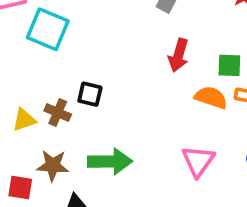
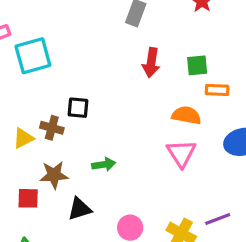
cyan square: (48, 29) -> (33, 56), turned -30
orange semicircle: (211, 97) -> (186, 115), moved
green arrow: (110, 161) -> (104, 164), size x0.6

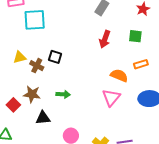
green square: (197, 65) -> (135, 36), moved
orange rectangle: (217, 90) -> (141, 64), turned -32
yellow triangle: (23, 138) -> (20, 57), moved
red square: (28, 198) -> (13, 105), turned 32

